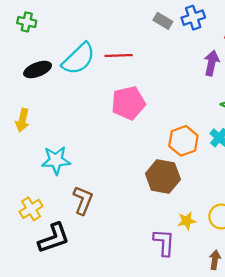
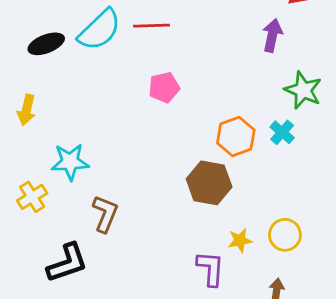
pink pentagon: (128, 103) -> (164, 87), size x0.7
yellow cross: (31, 209) -> (32, 197), moved

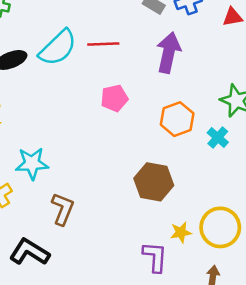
purple arrow: (272, 35) -> (169, 53), moved, size x1.4
orange hexagon: (236, 137) -> (177, 119), moved
yellow circle: (285, 235) -> (220, 227), size x1.4
black L-shape: (67, 263) -> (29, 252), turned -129

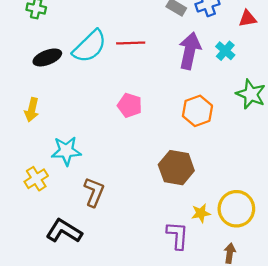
pink pentagon: (114, 98) -> (130, 105), moved, turned 30
cyan cross: (218, 138) -> (225, 51), moved

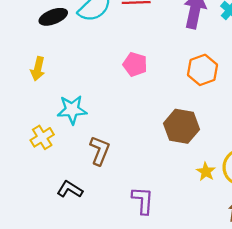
yellow star: (201, 213) -> (206, 172), turned -30
black L-shape: (64, 231) -> (70, 189), size x0.7
purple L-shape: (177, 235) -> (143, 200), moved

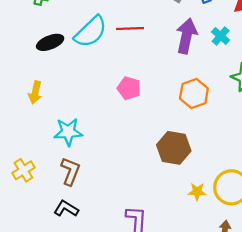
yellow cross: (42, 137) -> (23, 170), moved
brown L-shape: (100, 151) -> (70, 171), moved
yellow star: (206, 172) -> (197, 192), turned -30

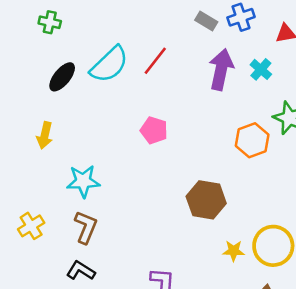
red line: (130, 29) -> (155, 61), turned -50
black ellipse: (50, 42) -> (62, 77), turned -30
orange hexagon: (194, 94) -> (252, 140), moved

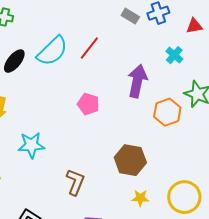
purple arrow: (221, 69) -> (137, 81), moved
brown L-shape: (86, 227) -> (75, 182), moved
yellow star: (234, 251) -> (140, 198), moved

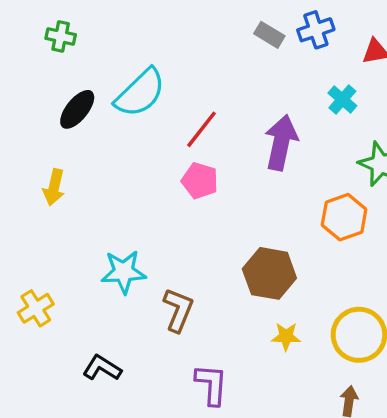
red line: (89, 48) -> (201, 129), moved
orange hexagon: (167, 112) -> (344, 217), moved
cyan star: (31, 145) -> (124, 272), moved

